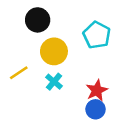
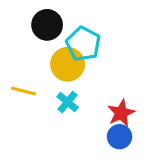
cyan pentagon: (97, 35) -> (83, 44), moved
yellow line: (19, 73) -> (23, 91), turned 48

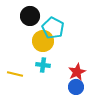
yellow line: (23, 91) -> (15, 74), moved
cyan cross: (68, 102) -> (43, 65), turned -32

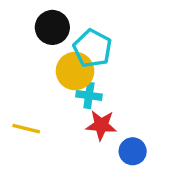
cyan cross: (43, 65) -> (89, 95), moved
red star: (77, 72) -> (101, 125), moved, turned 30

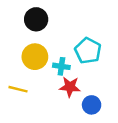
cyan pentagon: (92, 48) -> (88, 51), moved
yellow circle: (75, 71) -> (35, 57), moved

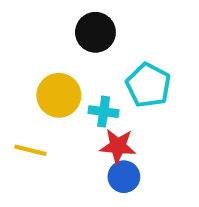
black circle: (36, 19) -> (95, 32), moved
blue circle: (92, 105) -> (124, 177), moved

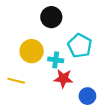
blue circle: (124, 177) -> (87, 96), moved

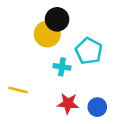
yellow circle: (32, 51) -> (47, 34), moved
red star: (63, 79) -> (68, 103), moved

